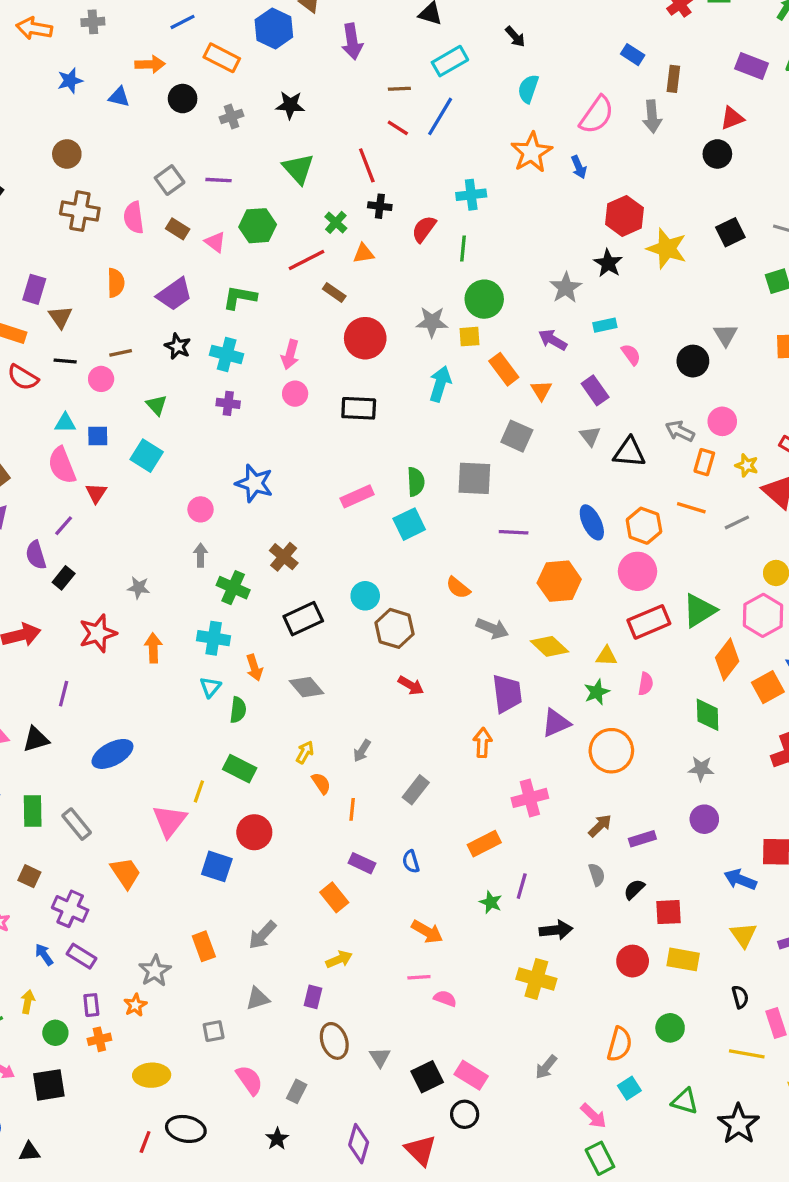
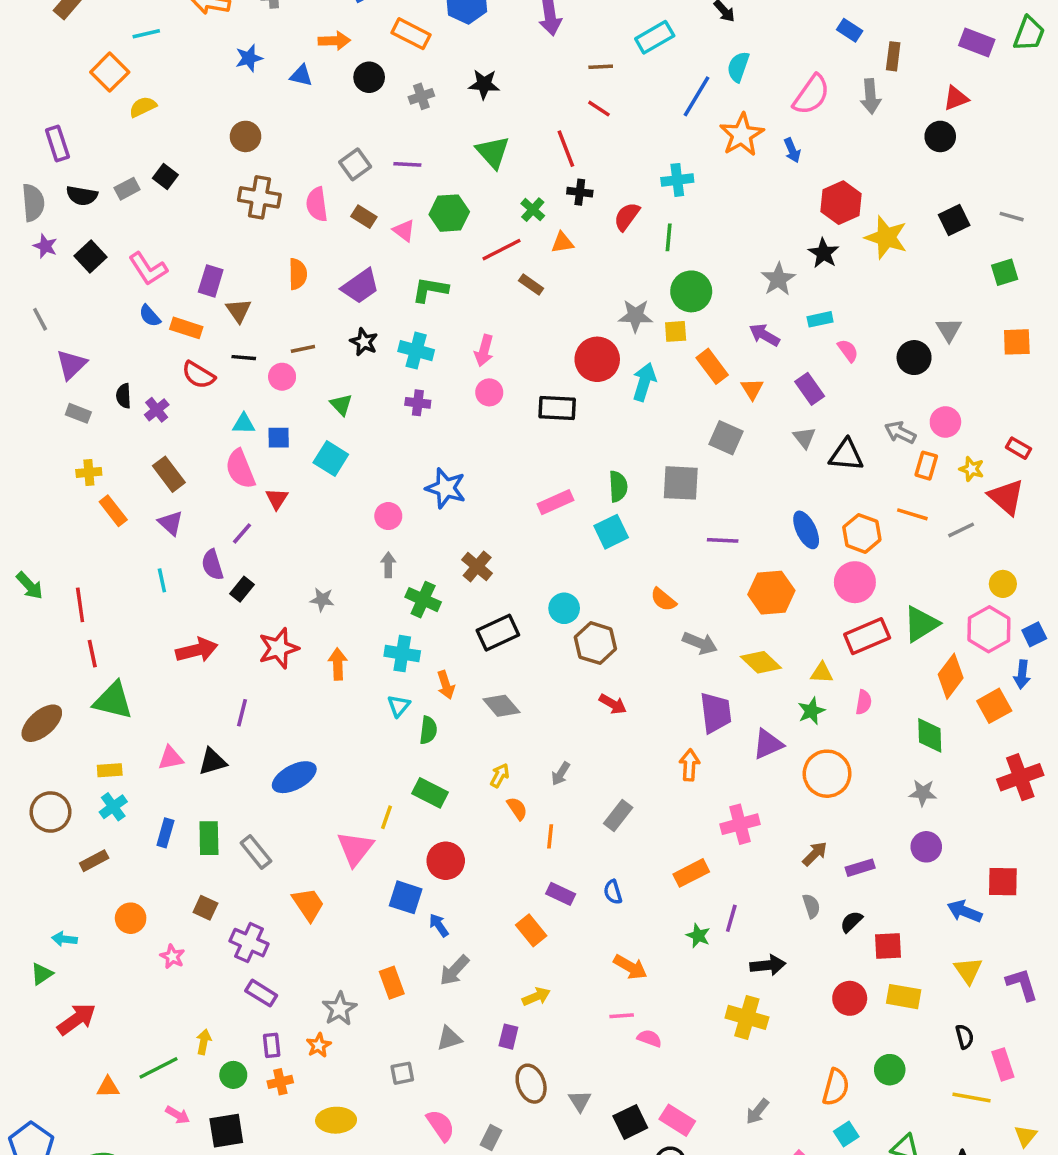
blue line: (440, 116) -> (696, 96), moved
red circle: (365, 338) -> (597, 359), moved
blue arrow: (44, 954) -> (439, 925), moved

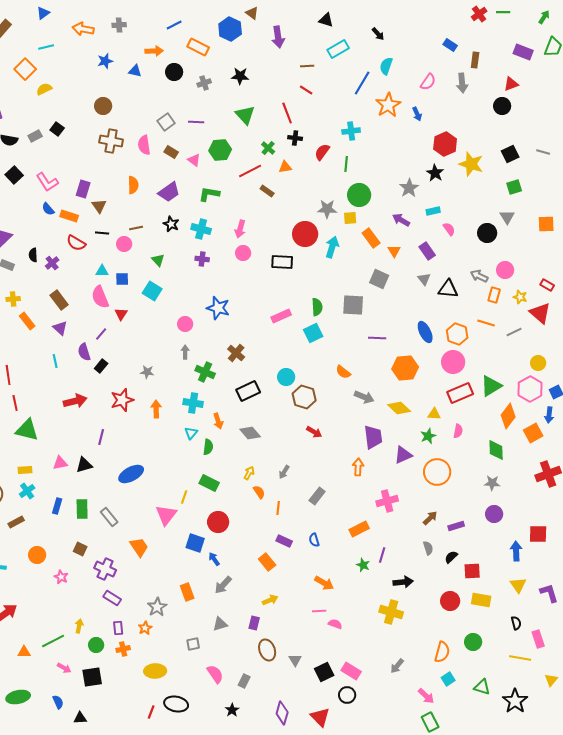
pink semicircle: (811, 95) -> (428, 82), size x0.7
green square: (1005, 272) -> (514, 187), moved
blue arrow: (965, 911) -> (516, 551), turned 66

